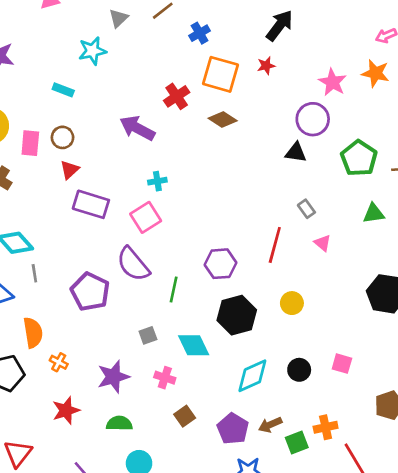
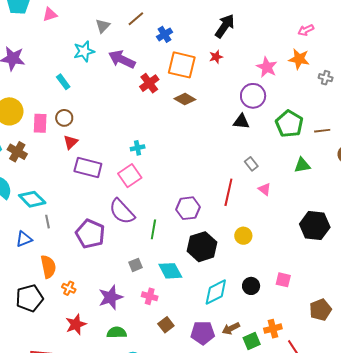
cyan rectangle: (63, 90) -> (63, 82), turned 35
purple arrow: (137, 128) -> (122, 59), moved
purple pentagon: (233, 429) -> (203, 333), turned -30

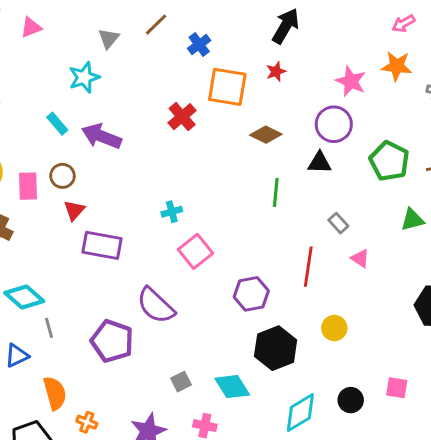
purple arrow: (122, 59) -> (101, 136), moved
brown diamond: (185, 99) -> (266, 135), moved
pink square: (130, 176) -> (195, 251), moved
green line: (153, 229) -> (276, 192), moved

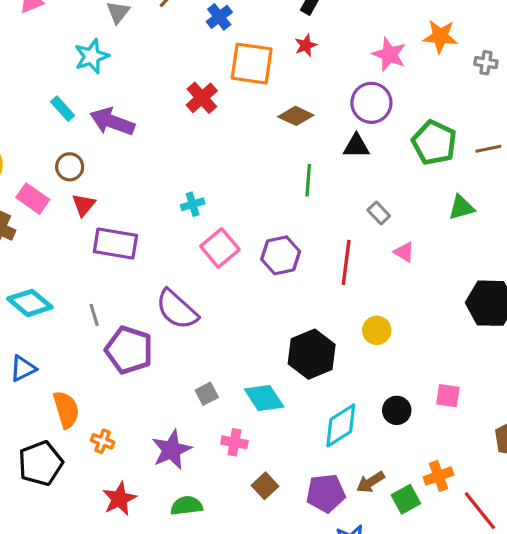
pink rectangle: (28, 186) -> (33, 199), moved, turned -52
purple hexagon: (251, 294) -> (281, 255), moved
gray line: (49, 328) -> (94, 315), moved

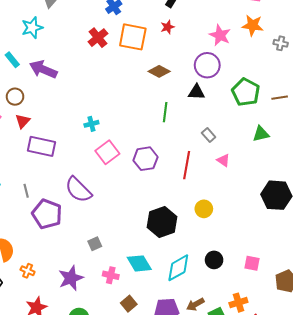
red cross: (202, 98) -> (98, 38), moved
pink square: (448, 396) -> (252, 263), moved
cyan diamond: (264, 398) -> (139, 263), moved

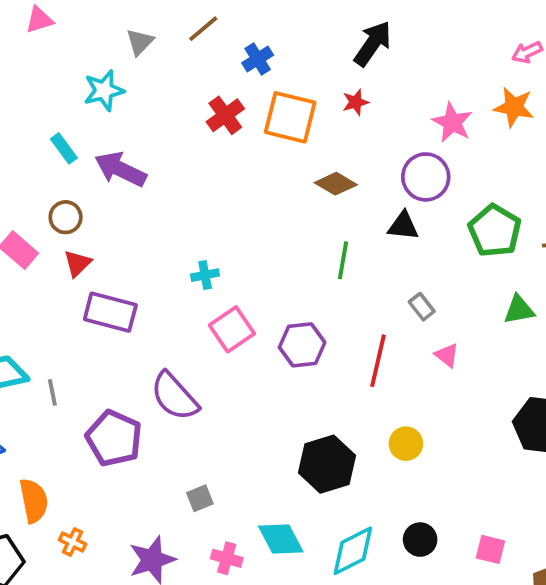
gray line: (26, 191) -> (52, 392), moved

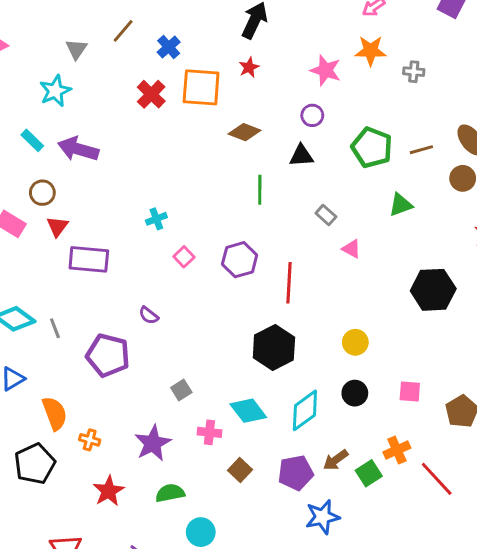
purple circle: (426, 177) -> (312, 115), size x0.6
pink square: (232, 329) -> (184, 257), size x0.6
red line: (378, 361) -> (289, 283), moved
purple semicircle: (174, 396) -> (149, 315), size x0.5
yellow circle: (406, 444) -> (355, 342), moved

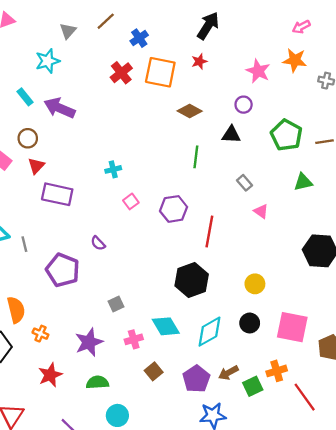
pink square: (410, 392) -> (292, 327), size x1.8
pink cross: (209, 432) -> (134, 339), turned -30
purple pentagon: (296, 473) -> (196, 379), turned -30

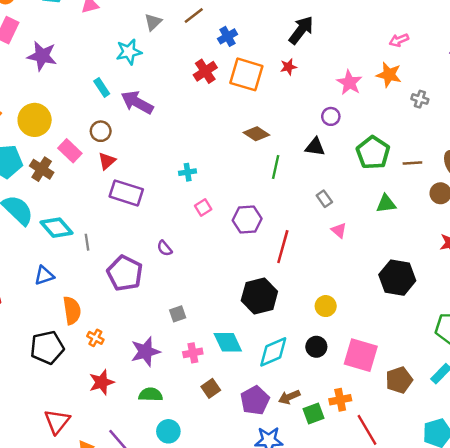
brown diamond: (190, 111) -> (256, 134), moved

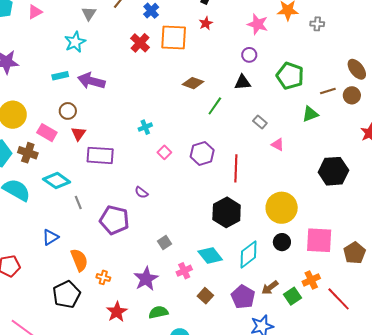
cyan rectangle: (102, 87) -> (60, 76), turned -56
brown line: (412, 163) -> (328, 91), moved
green line: (276, 167) -> (215, 106), turned 36
cyan diamond: (57, 228) -> (57, 181), moved
yellow circle: (326, 306) -> (282, 208), size x1.8

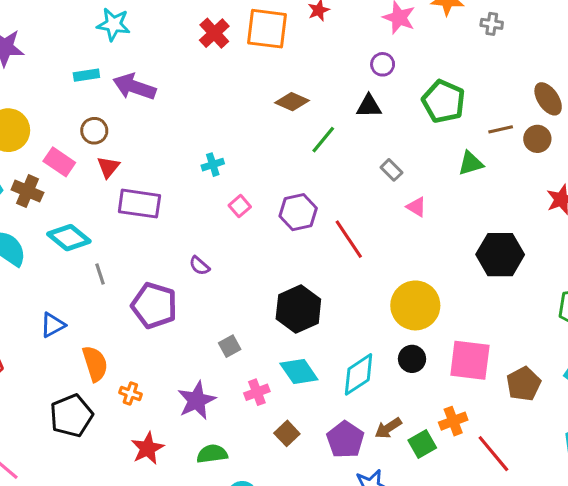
cyan star: (75, 42) -> (113, 24), turned 30
red line: (236, 168) -> (349, 239), turned -40
black hexagon: (227, 212) -> (298, 309), moved

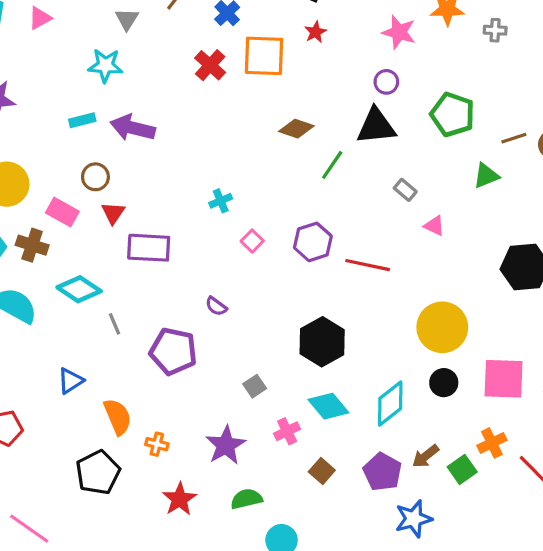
black triangle: (369, 106) -> (376, 126), size x1.5
red line: (349, 239) -> (368, 265), turned -39

